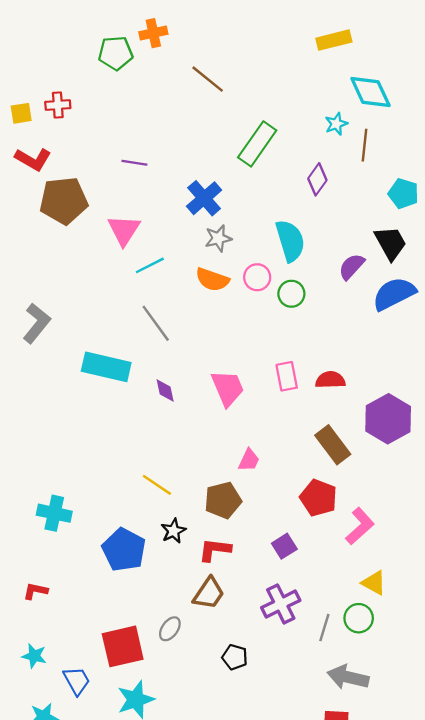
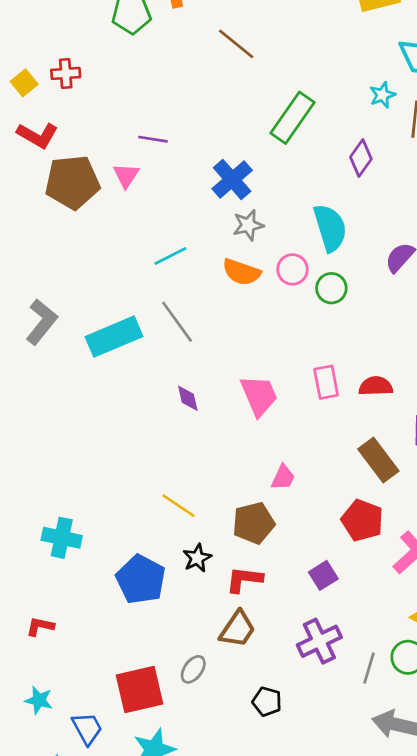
yellow square: (21, 113) -> (24, 83), turned -30
pink triangle: (124, 230) -> (126, 175), moved, size x0.7
cyan rectangle: (106, 367) -> (114, 337), moved, turned -36

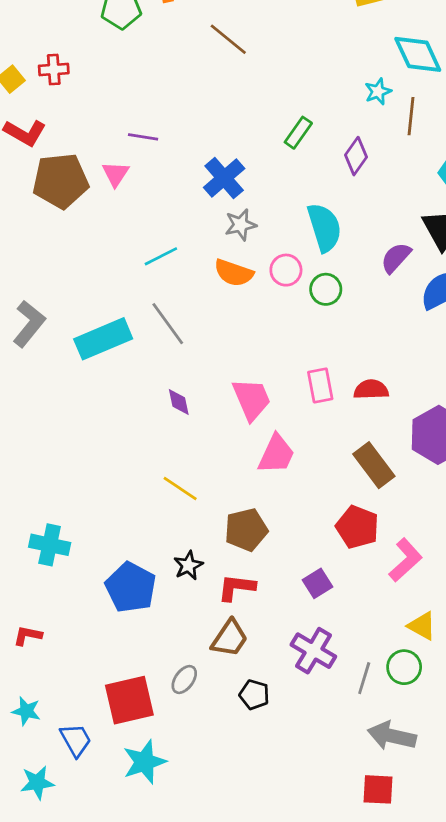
green rectangle: (293, 118) -> (298, 133), moved, size x0.6
pink trapezoid: (283, 477) -> (276, 454), moved, size x1.5
yellow line: (178, 506) -> (180, 489), moved
purple cross: (319, 641) -> (313, 651), turned -33
black pentagon: (267, 702) -> (254, 695), moved

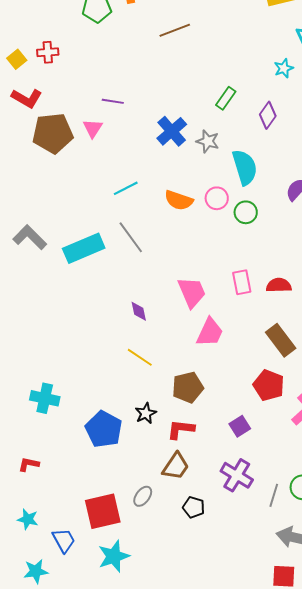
brown line: (228, 39) -> (175, 30), turned -60
gray star: (241, 225) -> (208, 141), moved, turned 30
gray L-shape: (29, 324) -> (30, 237), turned -84
purple diamond: (179, 402) -> (139, 311), moved

